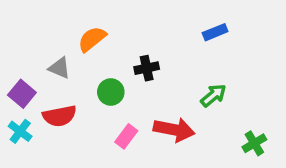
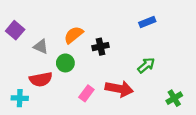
orange semicircle: (92, 39) -> (74, 35), moved
green circle: (111, 92) -> (65, 63), moved
purple square: (22, 94) -> (15, 30), moved
cyan cross: (20, 131) -> (20, 98), moved, turned -35

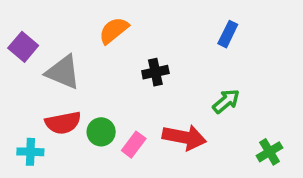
blue rectangle: (147, 22) -> (228, 34), turned -42
orange semicircle: (74, 35) -> (114, 30), moved
gray triangle: (41, 47) -> (63, 72), size x1.5
green circle: (65, 63) -> (101, 132), moved

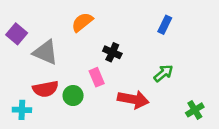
black cross: (155, 72) -> (112, 52), turned 36
pink rectangle: (134, 145) -> (97, 77), moved, turned -60

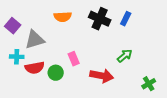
orange semicircle: (82, 22) -> (63, 17), turned -144
gray triangle: (46, 52) -> (35, 40), turned -40
black cross: (112, 52) -> (100, 19), moved, size x1.5
cyan cross: (22, 110) -> (17, 57), moved

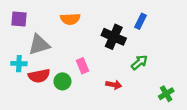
black cross: (100, 19) -> (114, 37), moved
purple square: (13, 26) -> (19, 19), moved, turned -35
red arrow: (102, 76) -> (114, 85), size x0.6

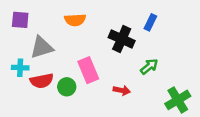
pink rectangle: (83, 66) -> (88, 70), size x1.5
green cross: (166, 94) -> (178, 100), size x1.5

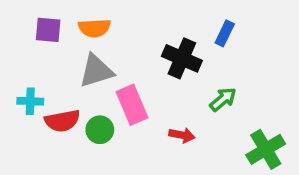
purple square: (20, 20) -> (48, 30), moved
orange semicircle: (75, 20) -> (94, 28), moved
gray triangle: (42, 47) -> (96, 71), moved

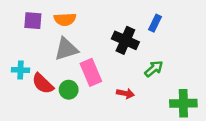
red semicircle: (62, 121) -> (43, 84), turned 55
green cross: (266, 149) -> (183, 103), turned 30

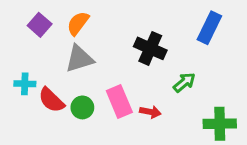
orange semicircle: (65, 19) -> (78, 23), turned 130
purple square: (33, 21) -> (40, 25), turned 36
blue rectangle: (155, 23) -> (209, 28), moved, size x1.5
pink rectangle: (91, 72) -> (119, 102), moved

